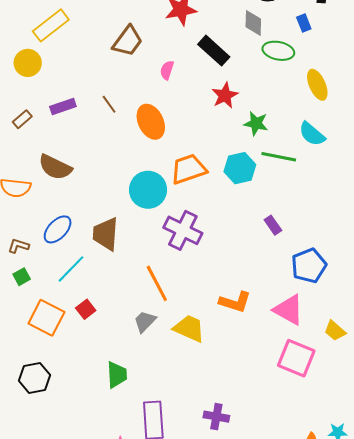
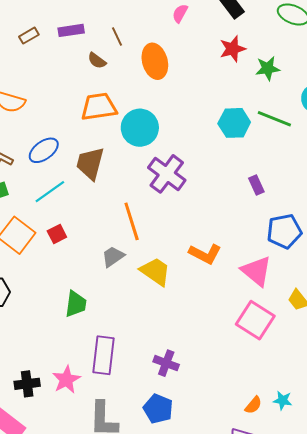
green star: (256, 123) -> (268, 68), moved, turned -30
brown semicircle: (55, 167) -> (97, 61), moved, size x0.6
orange trapezoid: (189, 169) -> (99, 107), moved

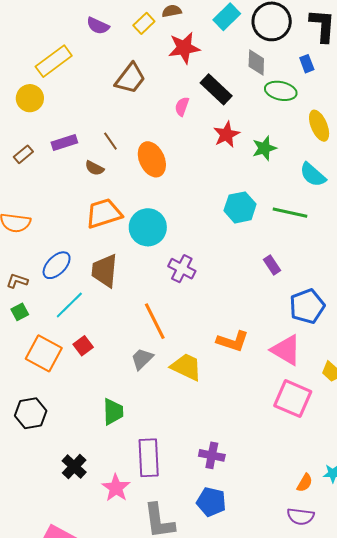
pink semicircle: (180, 13) -> (182, 107), moved
green line: (274, 119) -> (290, 213), moved
purple cross: (167, 174) -> (182, 269), size x0.7
black cross: (27, 384) -> (74, 467), moved, turned -30

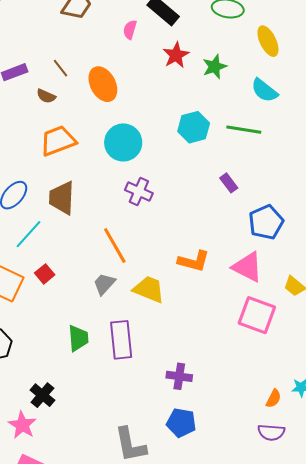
cyan circle: (148, 227) -> (123, 142), moved
purple rectangle: (149, 458) -> (121, 340), moved
pink star: (116, 488) -> (22, 425), moved

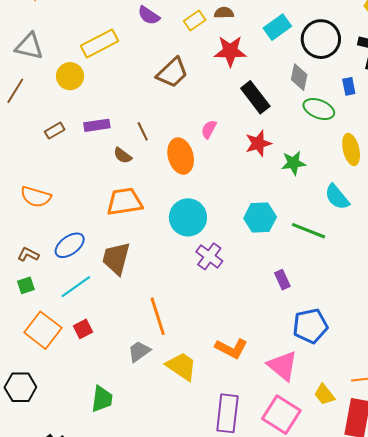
pink semicircle: (130, 30) -> (209, 129), moved
purple cross: (139, 192) -> (209, 256), moved
purple rectangle: (121, 340) -> (227, 413), moved

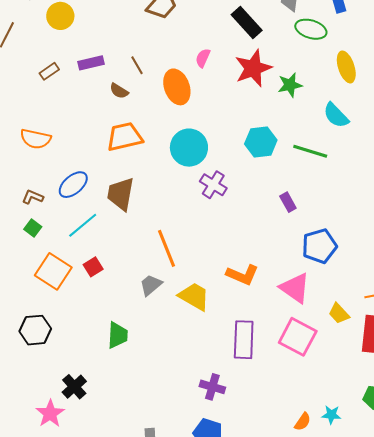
red star: (258, 143) -> (253, 68), size x1.4
green square: (26, 285) -> (33, 228), turned -30

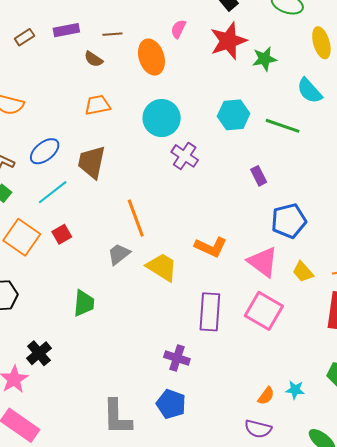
brown line: (137, 65) -> (112, 34), turned -66
orange trapezoid: (125, 137) -> (98, 105), size x0.7
yellow trapezoid: (339, 313) -> (303, 272), moved

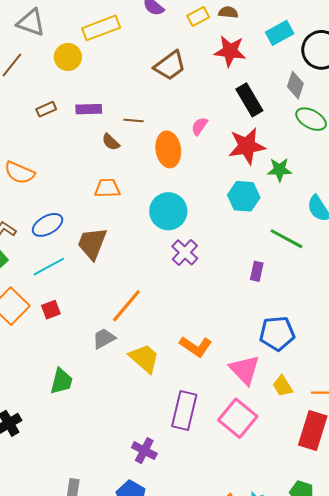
cyan hexagon: (234, 115) -> (244, 196), moved
purple rectangle: (259, 176) -> (257, 271), moved, turned 30
orange line: (136, 218) -> (126, 306), turned 51

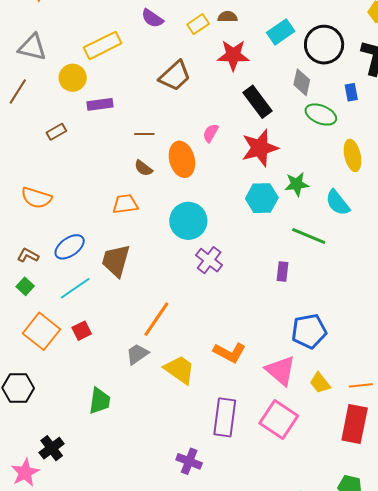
purple rectangle: (89, 109) -> (100, 104), moved
brown semicircle: (111, 142) -> (143, 168), moved
green star: (279, 170) -> (297, 184), moved

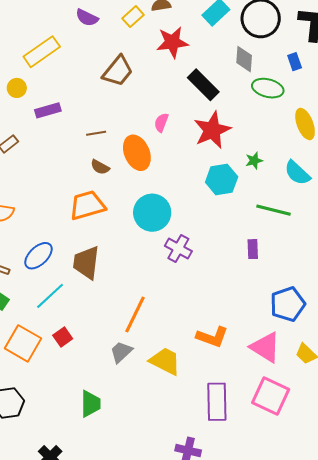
yellow circle: (73, 78) -> (17, 88), size x0.7
green star: (297, 184) -> (254, 161), size x0.7
orange trapezoid: (125, 204) -> (87, 205), size x1.4

